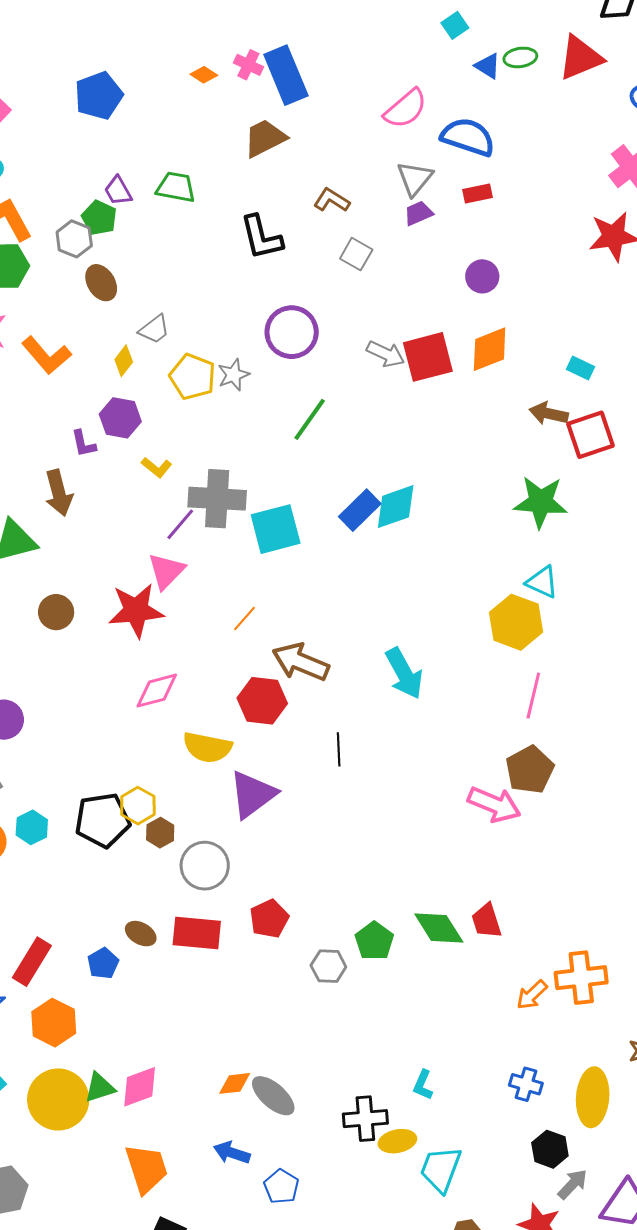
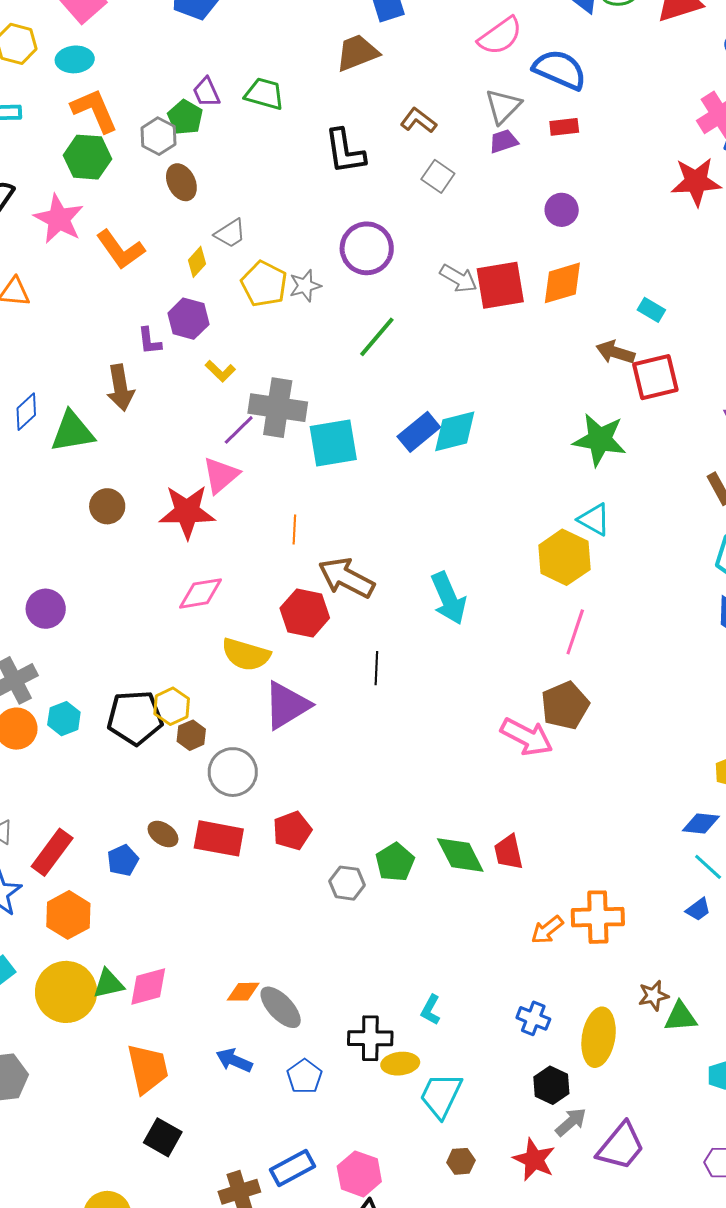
orange line: (245, 619) -> (294, 529), turned -44
blue pentagon: (281, 1186) -> (305, 1076), moved

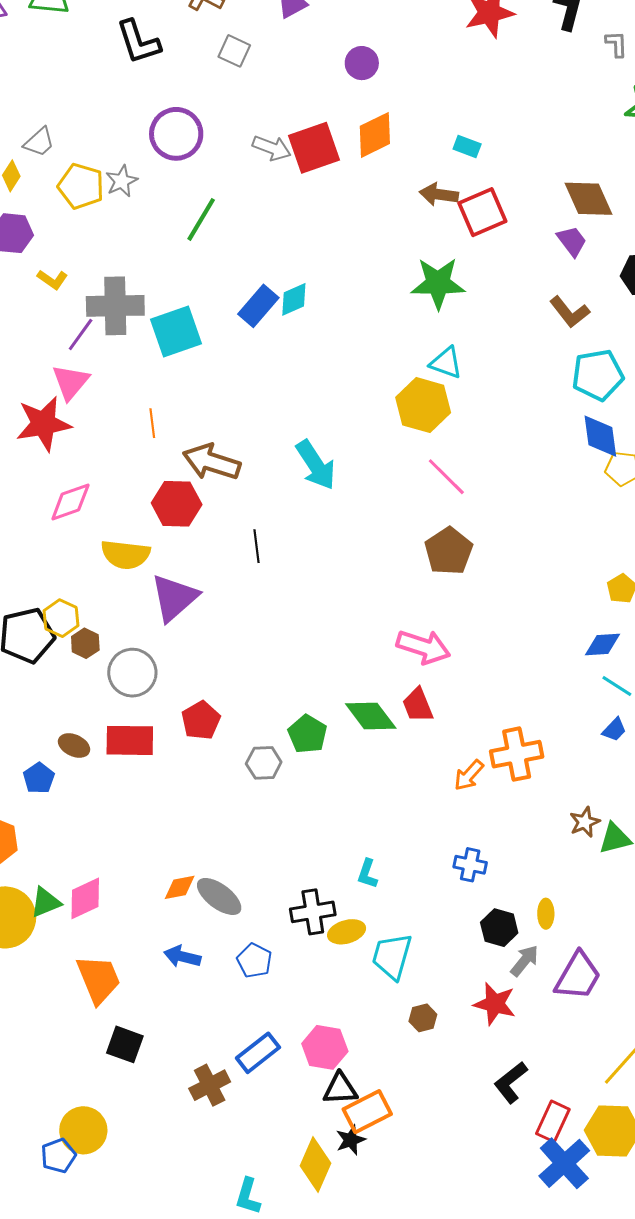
cyan diamond: (455, 431) -> (294, 299), size x0.7
pink line: (575, 632) -> (446, 477), turned -54
pink arrow: (527, 737) -> (423, 647), moved
yellow ellipse: (599, 1037) -> (546, 914), moved, size x0.5

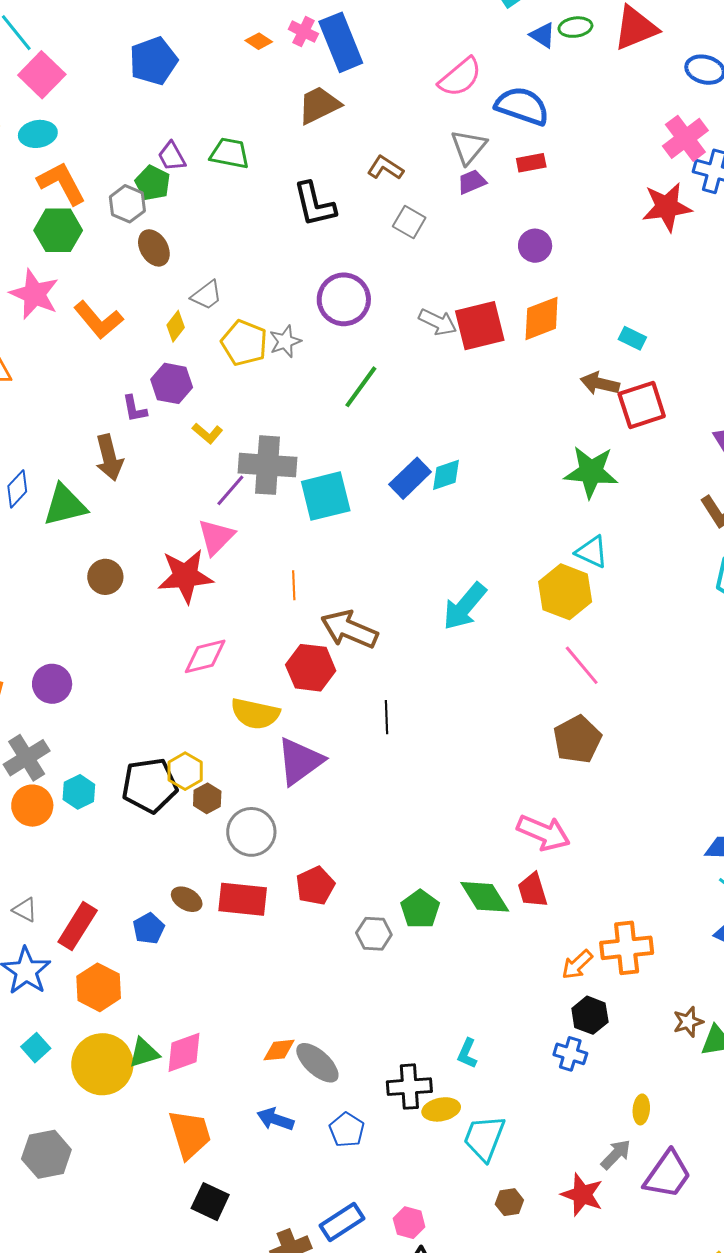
cyan arrow: (316, 465) -> (465, 606), moved, turned 68
black hexagon: (499, 928) -> (590, 1015), moved
pink hexagon: (325, 1047) -> (409, 1223), size x0.7

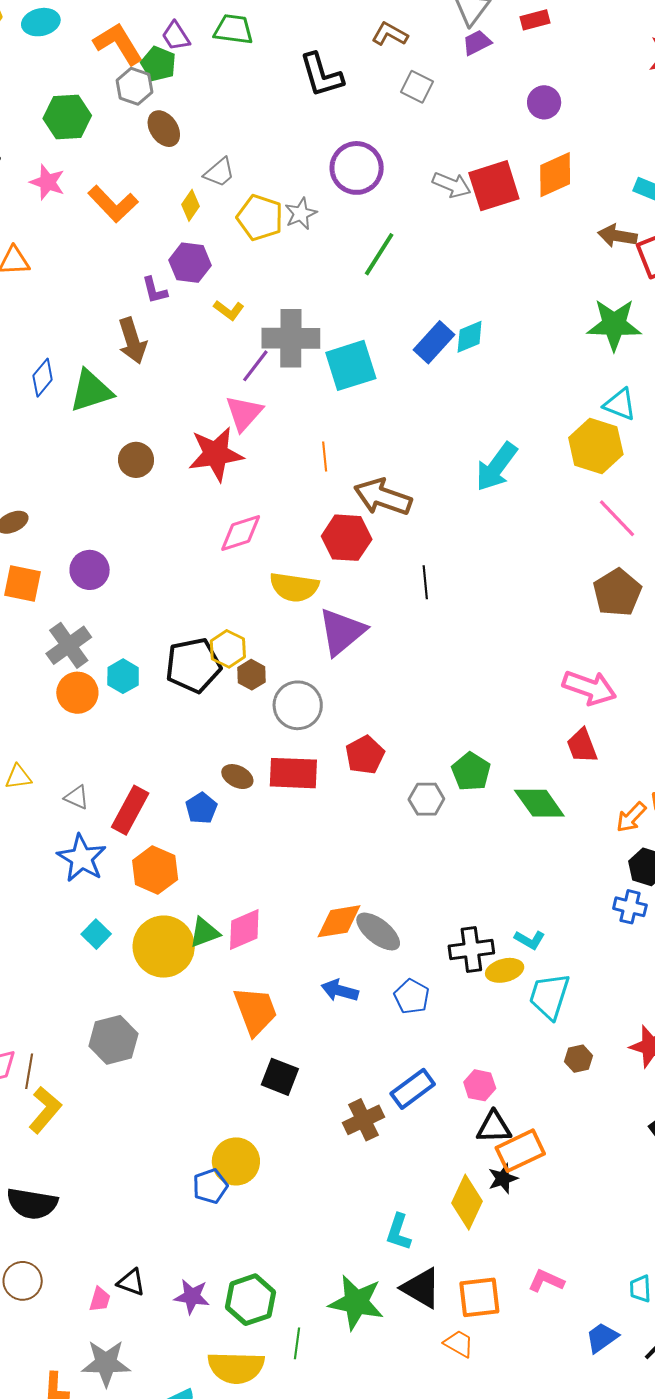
orange L-shape: (62, 183) -> (118, 44), moved
pink star: (34, 294) -> (47, 182), size x0.7
green diamond: (485, 897) -> (539, 803), moved
orange diamond: (279, 1050) -> (339, 921), size x1.4
cyan L-shape: (467, 1053) -> (530, 940), moved, turned -80

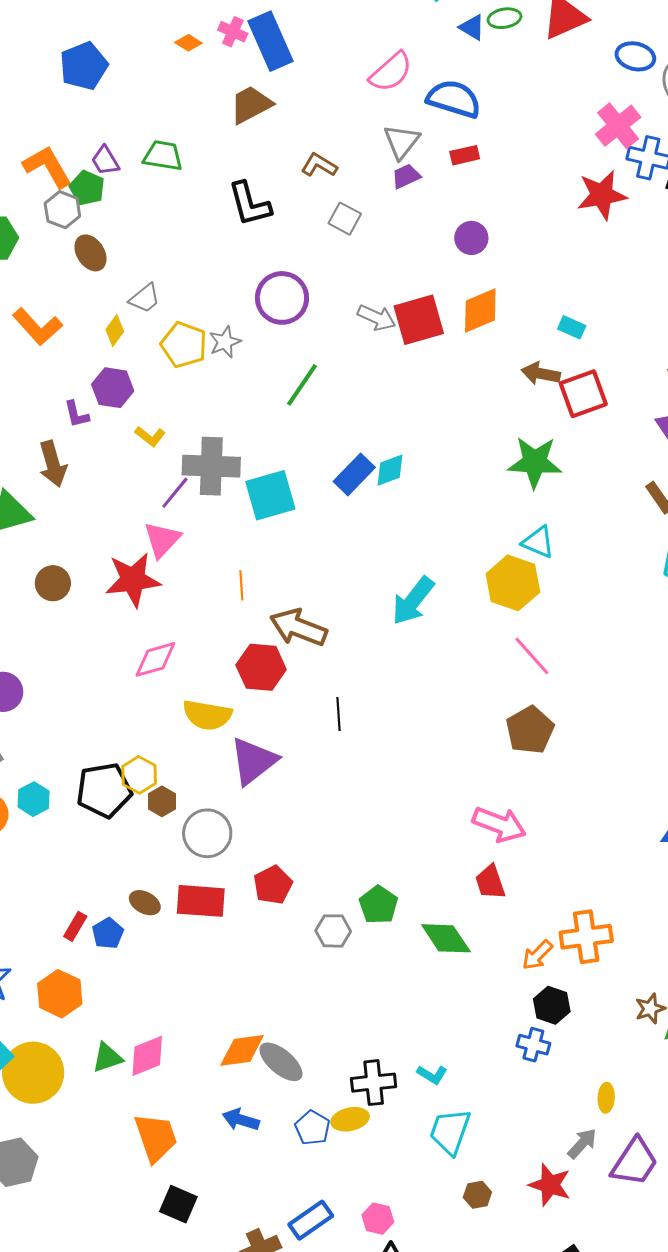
red rectangle: (130, 810) -> (75, 926), moved, size x0.6
yellow circle: (164, 947) -> (33, 1073), moved
yellow ellipse: (505, 970) -> (350, 1119), moved

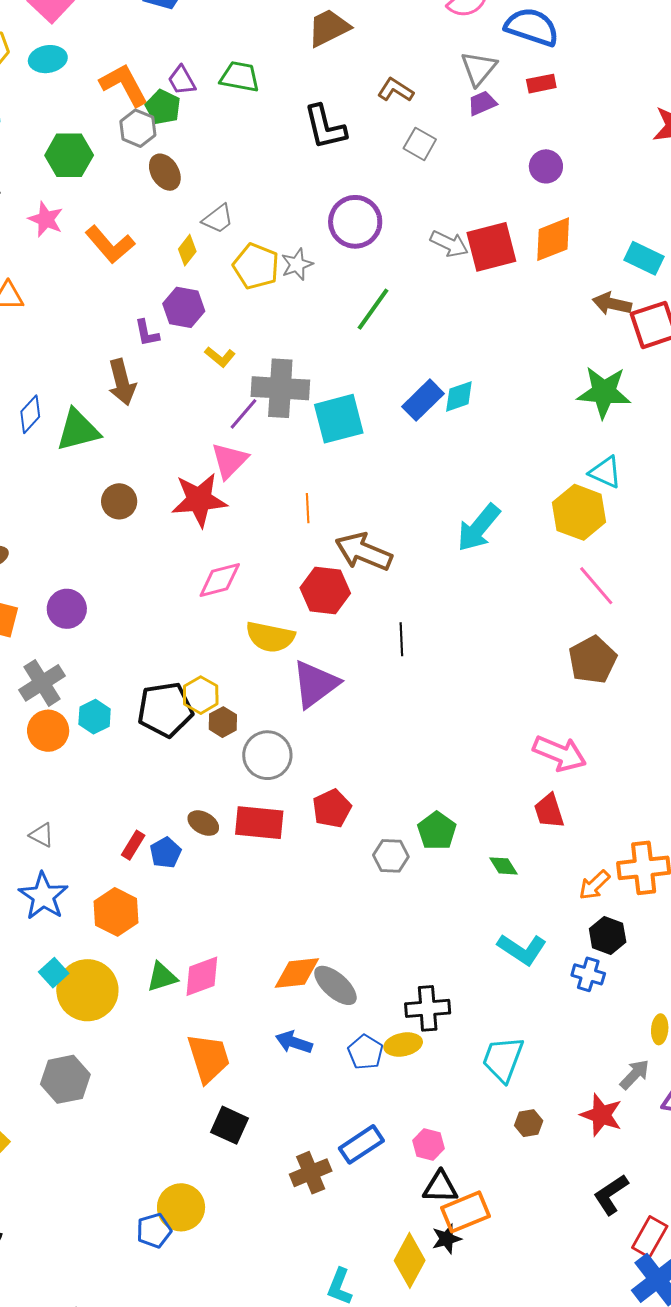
cyan rectangle: (572, 327) -> (644, 258), size x1.4
green diamond: (446, 938) -> (503, 866), size x0.6
cyan L-shape: (432, 1075) -> (522, 949), moved, size x1.6

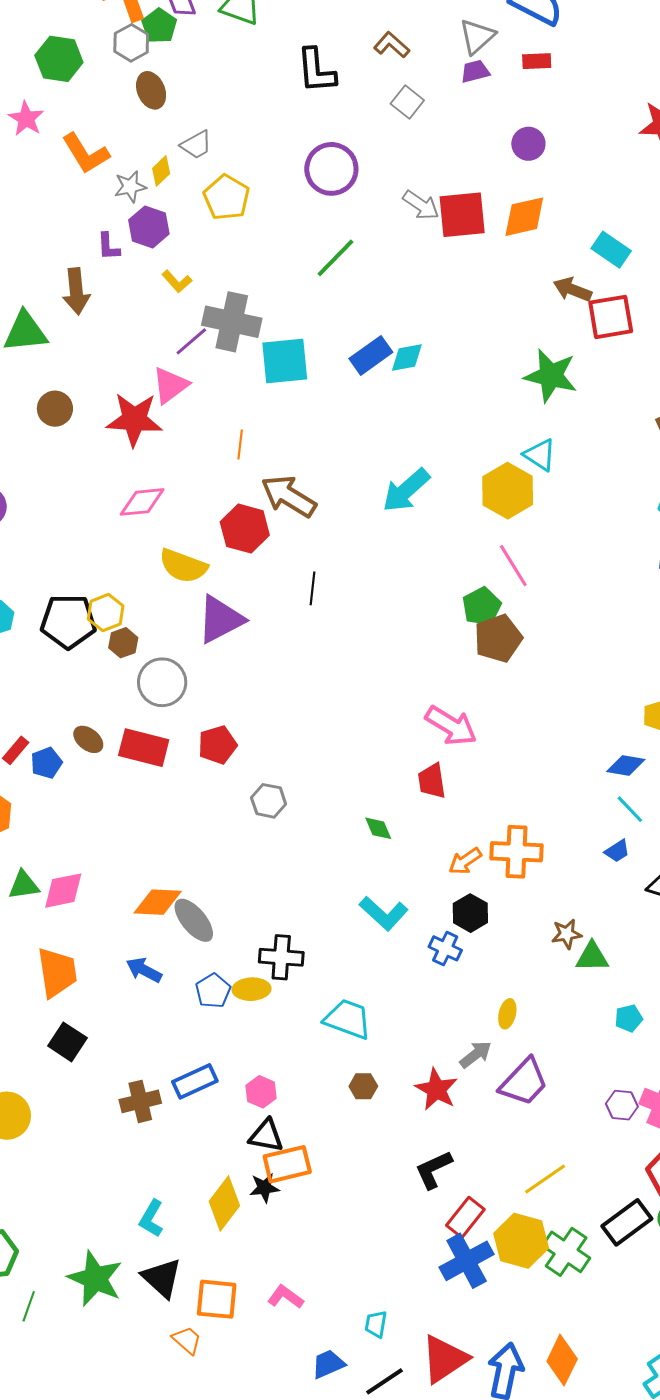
gray star: (297, 264) -> (130, 187), moved
green pentagon: (437, 831) -> (482, 606), moved
cyan trapezoid: (503, 1059) -> (348, 1019), turned 81

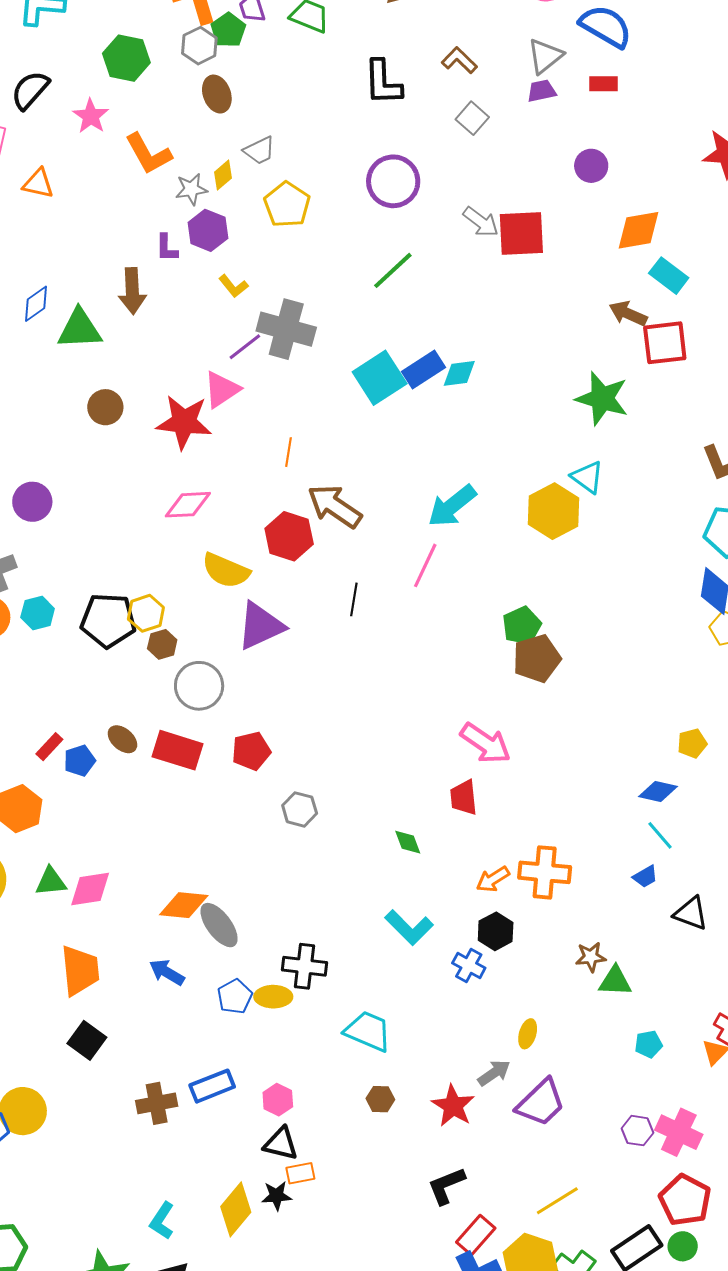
orange diamond: (524, 217) -> (639, 230), moved
cyan square: (285, 361) -> (380, 378), moved, turned -30
pink line: (513, 566) -> (425, 565), moved, turned 54
orange rectangle: (287, 1164) -> (300, 1173), size x0.6

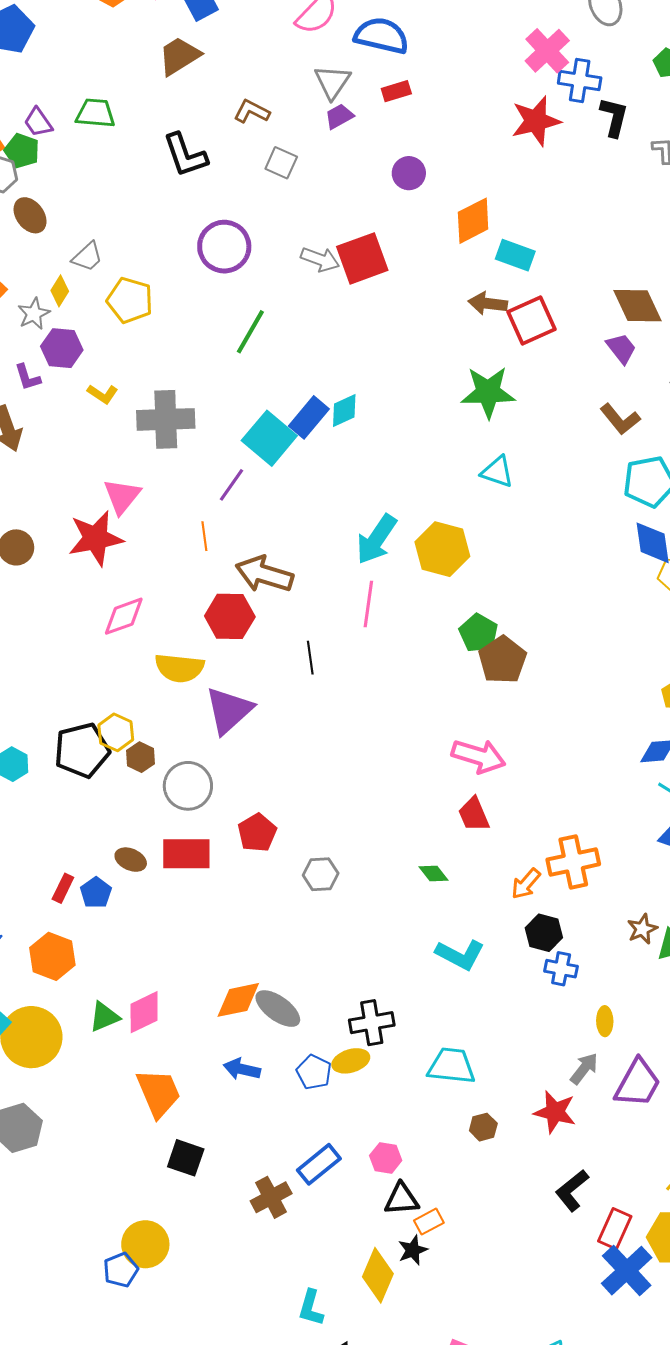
purple line: (245, 347) -> (231, 485), moved
yellow hexagon: (553, 511) -> (442, 549), moved
blue cross: (469, 965) -> (561, 969), moved

